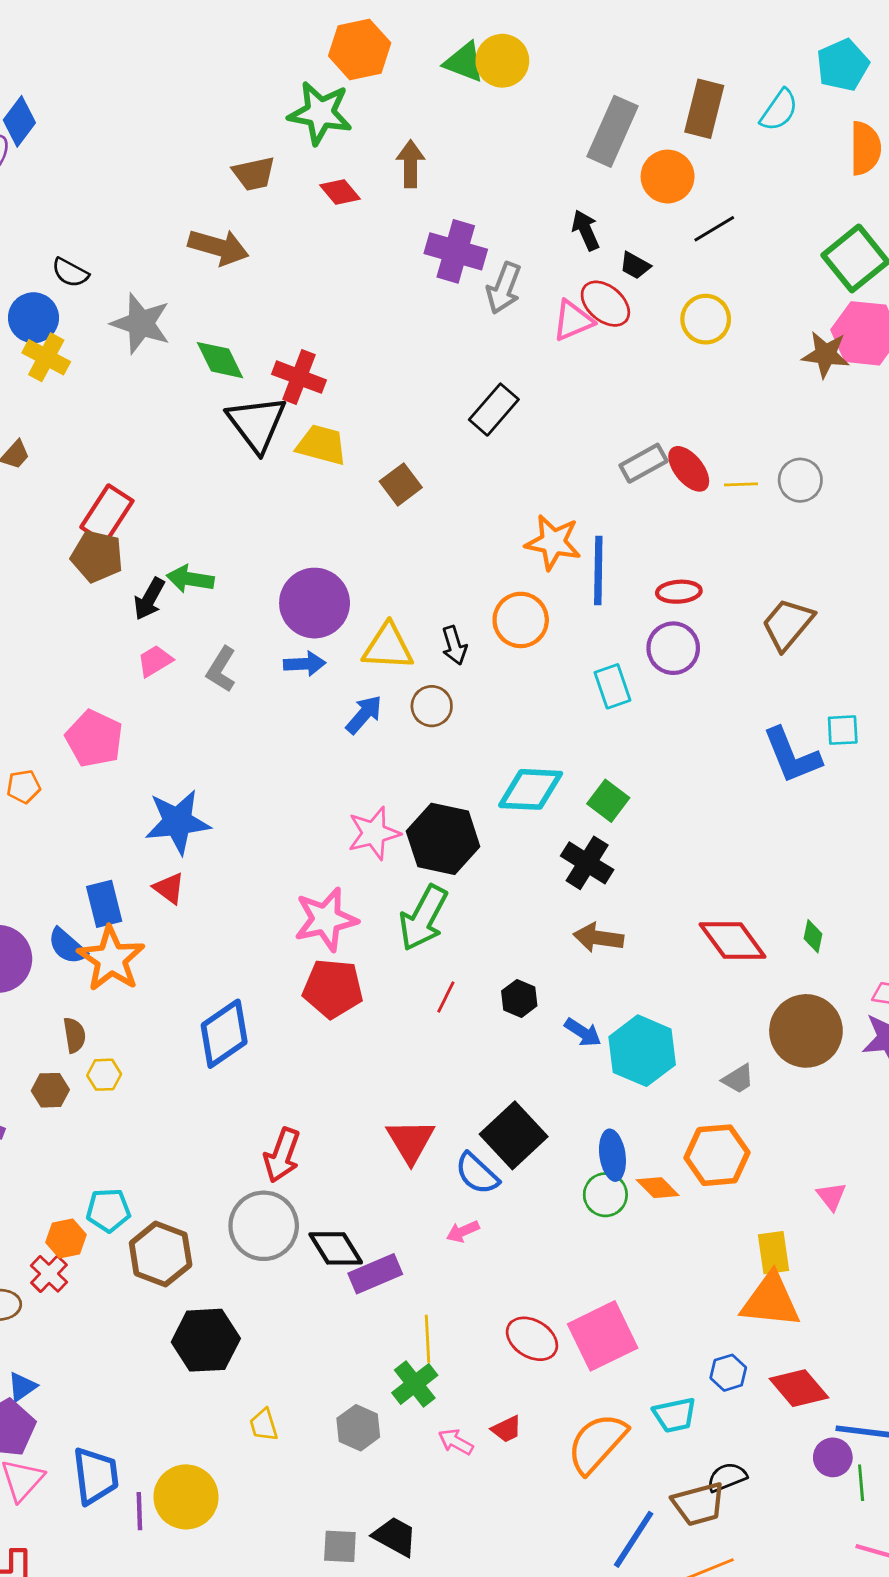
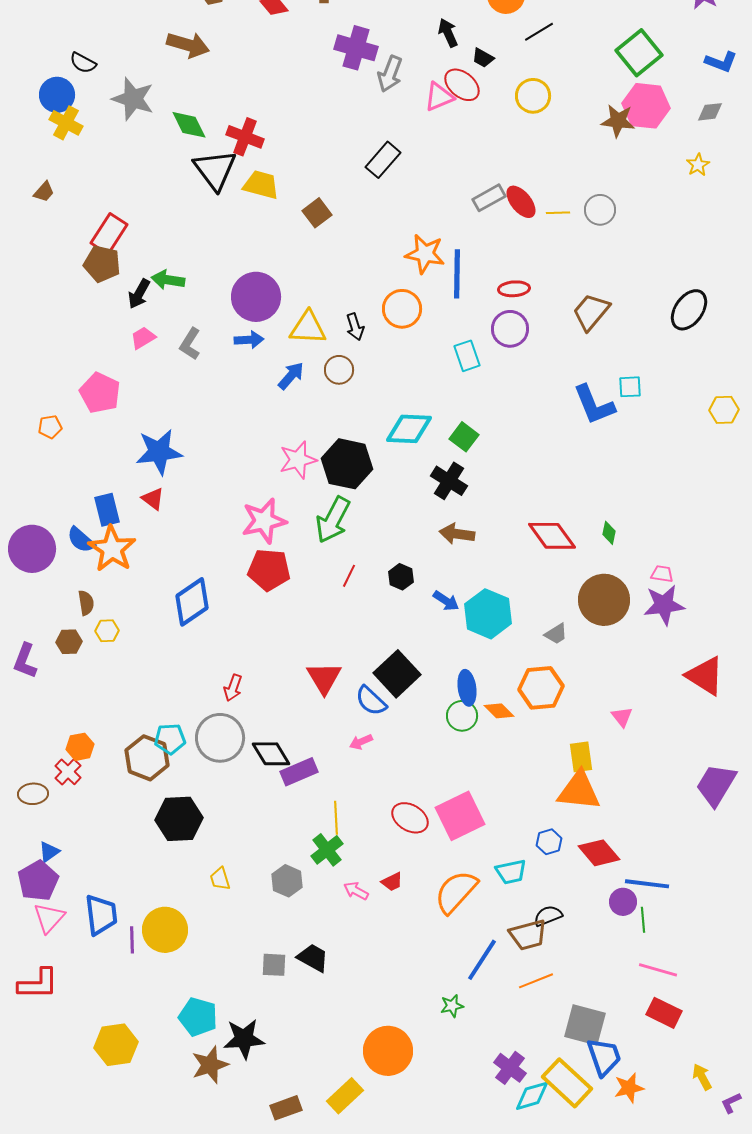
red arrow: (282, 1155) -> (233, 688), size x0.7
cyan pentagon: (108, 1210) -> (170, 739), moved

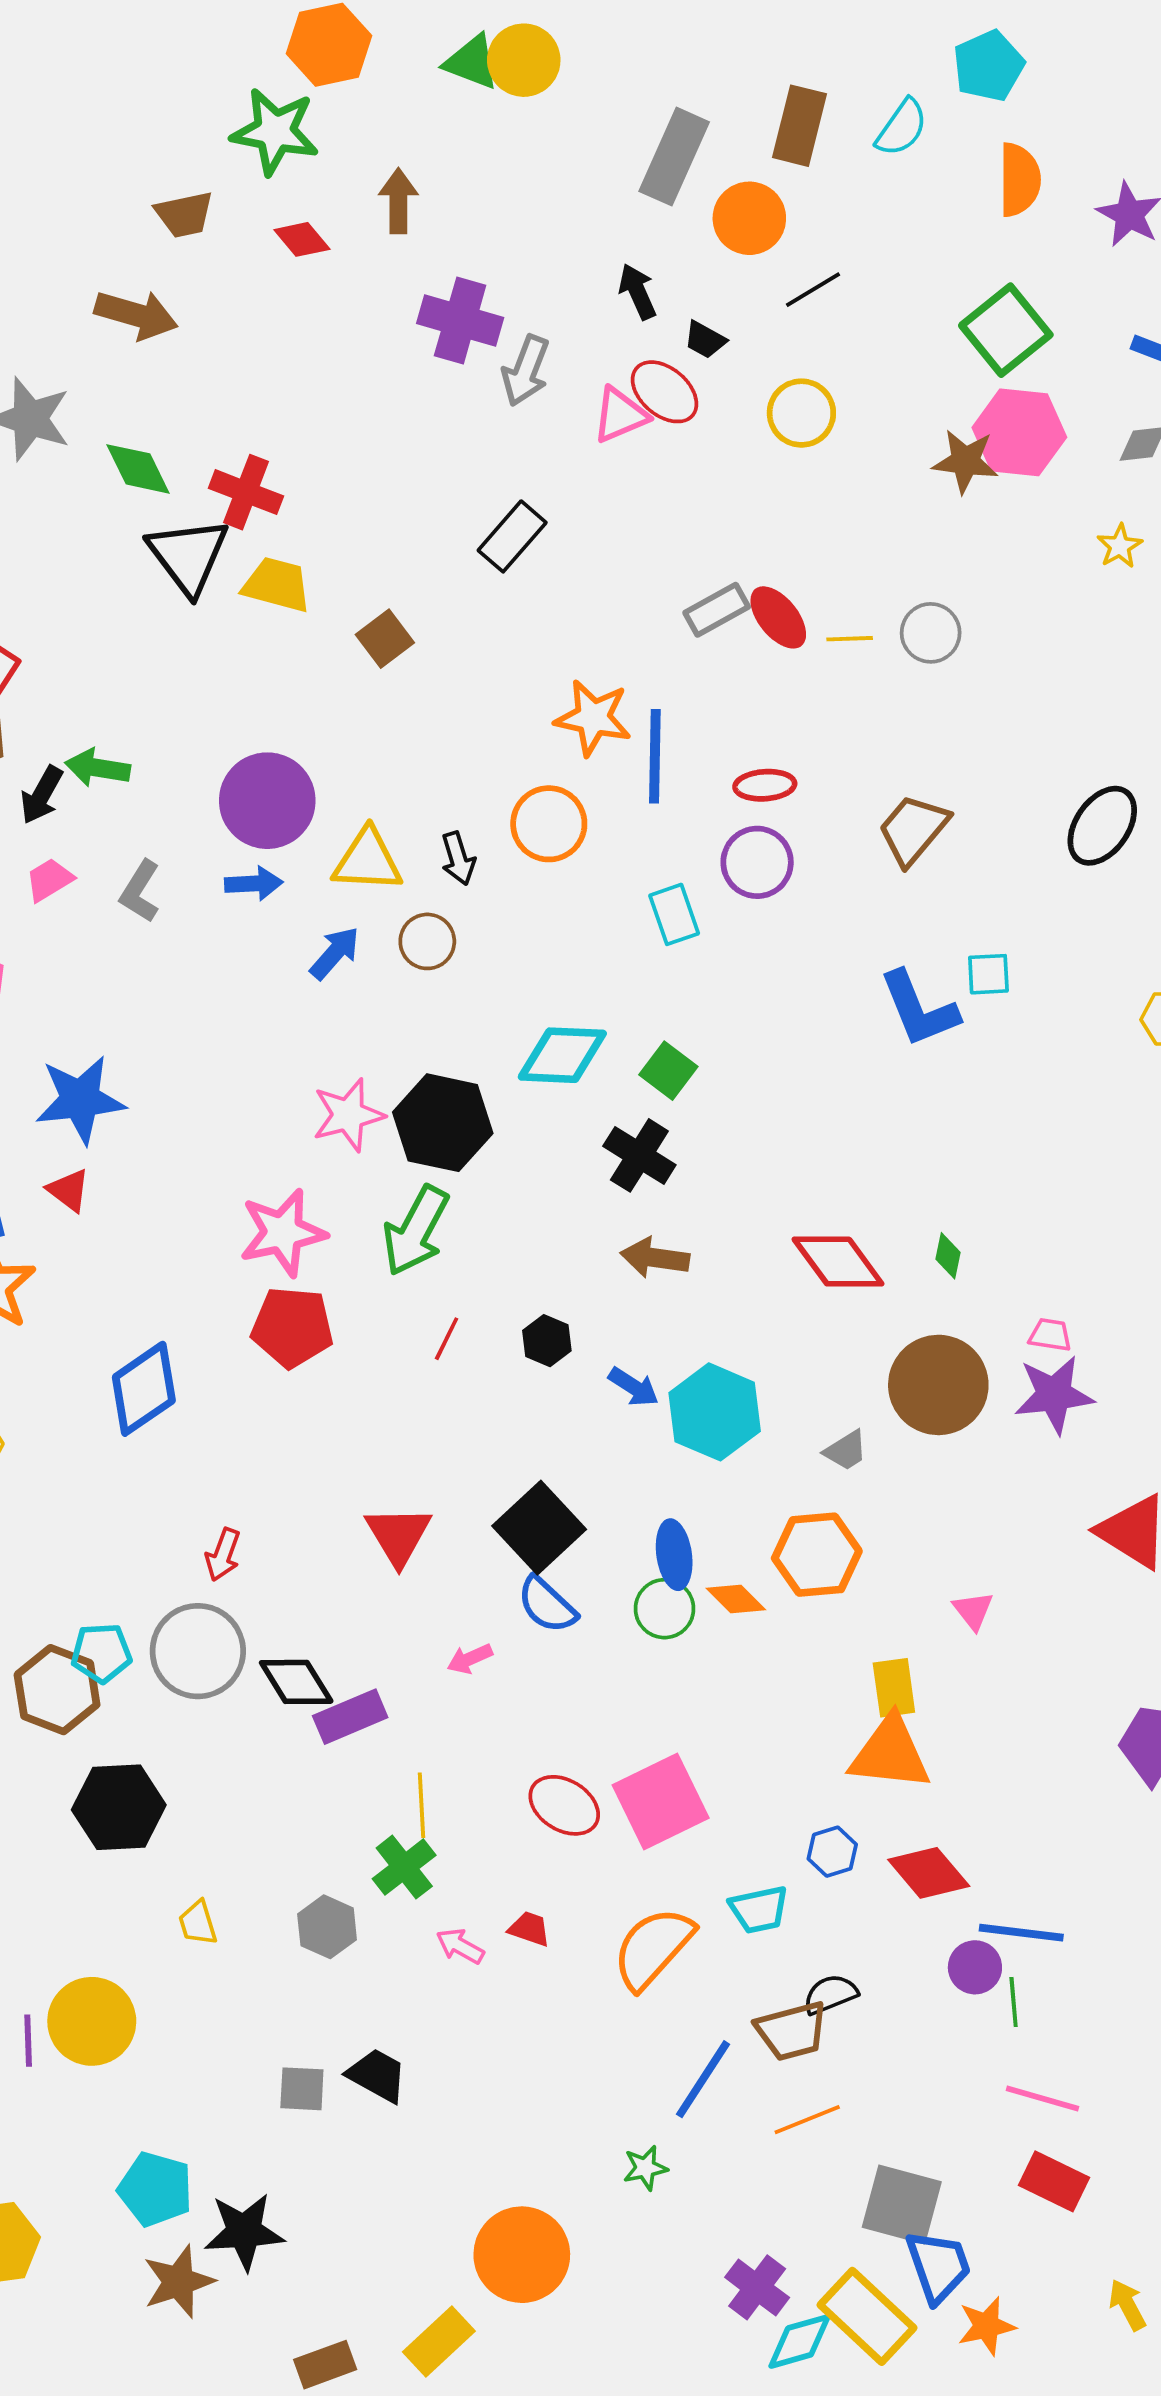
blue semicircle: (371, 701) -> (547, 1605), moved
red trapezoid: (392, 882) -> (530, 1929), turned -135

